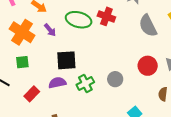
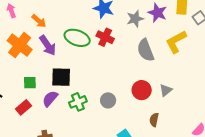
purple arrow: (50, 30) -> (48, 45), size x1.5
green square: (22, 62) -> (30, 83), moved
purple semicircle: (57, 83) -> (50, 99), turned -42

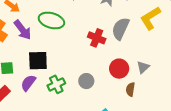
red cross: (105, 37) -> (97, 38), moved
gray semicircle: (146, 50) -> (121, 29), turned 50
brown semicircle: (154, 120) -> (130, 89), moved

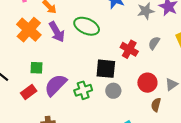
gray semicircle: (121, 29) -> (154, 43), size x0.6
black square: (38, 61) -> (106, 69), moved
purple semicircle: (28, 83) -> (56, 85), size x1.4

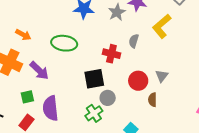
purple arrow: (57, 32) -> (39, 71), moved
purple semicircle: (56, 85) -> (50, 108), turned -35
green cross: (83, 90) -> (94, 113), moved

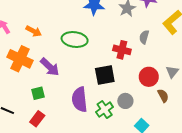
gray circle: (108, 98) -> (125, 101), moved
brown semicircle: (152, 100) -> (163, 96), turned 152
purple semicircle: (50, 108) -> (80, 100), moved

